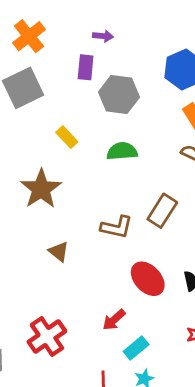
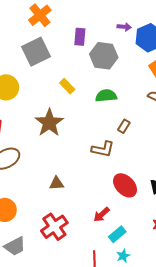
purple arrow: (103, 36) -> (124, 27), moved
brown rectangle: (162, 211) -> (124, 126), moved, size x0.6
brown triangle: (59, 252) -> (57, 183), moved, turned -42

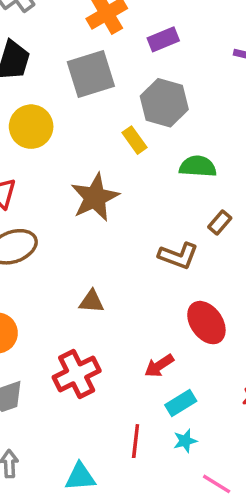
purple rectangle: (80, 37) -> (163, 39), moved, turned 54
gray hexagon: (104, 56) -> (164, 103), moved

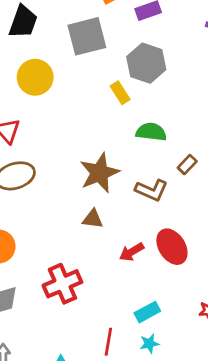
green semicircle: (198, 166) -> (151, 132), moved
brown star: (95, 197) -> (99, 173), moved
brown triangle: (92, 301) -> (93, 219), moved
red arrow: (159, 366) -> (132, 252), moved

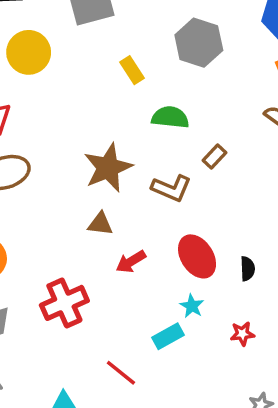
gray hexagon: (146, 63) -> (199, 43), moved
red arrow: (132, 252) -> (131, 262), moved
red line: (108, 342) -> (121, 373), turned -60
cyan star: (149, 344) -> (192, 306), moved, turned -30

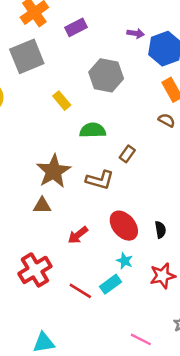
brown triangle: (100, 224) -> (42, 205), moved
red star: (242, 334) -> (163, 276), size x1.5
red line: (121, 373) -> (80, 291), moved

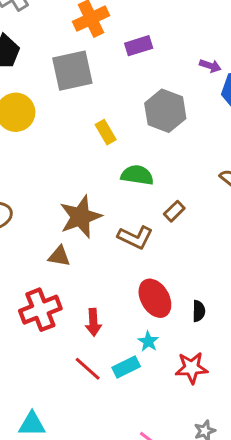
red arrow: (78, 235) -> (93, 322), moved, turned -65
red cross: (35, 270) -> (40, 310), moved

